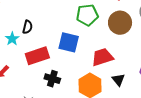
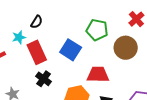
cyan star: (12, 39) -> (19, 37), moved
red rectangle: (37, 56) -> (37, 52), turned 65

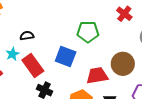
black semicircle: (37, 22) -> (27, 36), turned -120
brown circle: (126, 48) -> (123, 64), moved

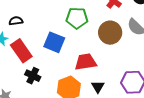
brown circle: (123, 64) -> (110, 33), moved

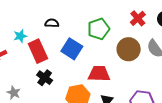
green pentagon: (77, 18) -> (99, 29), turned -30
black semicircle: (16, 21) -> (52, 23), moved

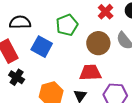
black semicircle: (52, 23) -> (20, 22), size x1.5
red trapezoid: (99, 74) -> (90, 73), moved

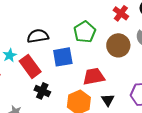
blue square: (42, 47) -> (63, 57), turned -30
red trapezoid: (90, 73) -> (94, 77), moved

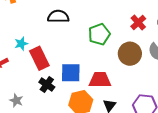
black semicircle: (38, 36) -> (58, 16), moved
blue square: (63, 57) -> (71, 73), moved

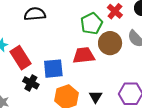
green pentagon: (99, 34) -> (92, 24), moved
red trapezoid: (100, 80) -> (84, 55), moved

